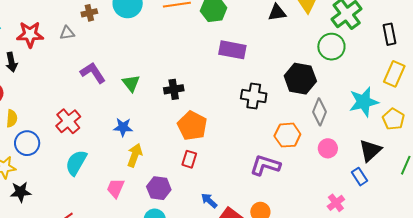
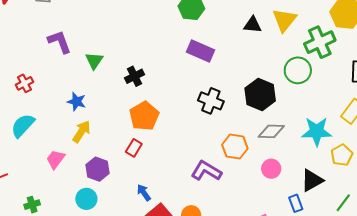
black cross: (174, 89) -> (134, 76), turned -30
gray diamond: (319, 112) -> (271, 131), turned 56
red cross: (68, 121) -> (24, 83), size x0.7

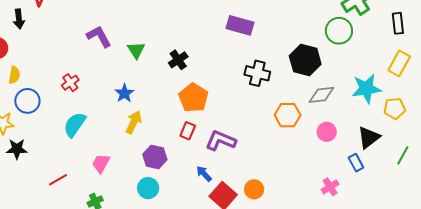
blue star: (77, 102) -> (124, 93), turned 30
yellow pentagon: (342, 155) -> (395, 108), turned 30
pink trapezoid: (55, 159) -> (101, 163), moved
purple L-shape: (206, 171) -> (221, 141), moved

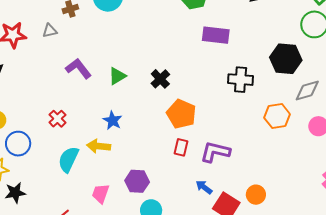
green triangle: (136, 50) -> (117, 76), turned 42
yellow arrow: (134, 122) -> (99, 146), moved, turned -100
purple hexagon: (155, 157) -> (137, 181), moved

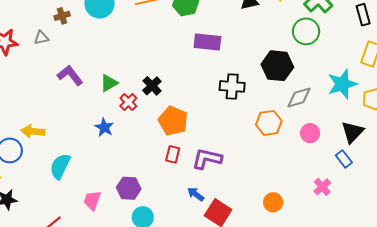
red cross: (57, 119) -> (128, 102), moved
yellow arrow: (99, 146) -> (33, 131), moved
orange circle: (256, 195) -> (273, 202), moved

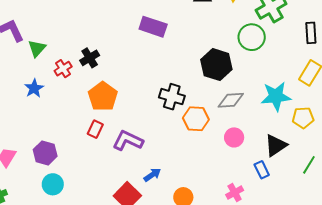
green triangle: (109, 83) -> (37, 48), moved, turned -30
black cross: (232, 86) -> (172, 97), moved
blue arrow: (196, 194) -> (152, 175), moved, turned 96

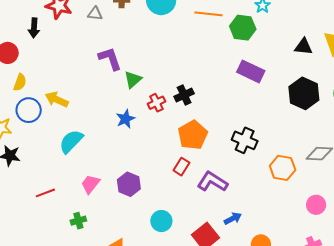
black hexagon: (216, 65) -> (304, 93), moved
black cross: (172, 97) -> (245, 140), moved
pink circle: (234, 137) -> (316, 205), moved
cyan circle: (53, 184) -> (161, 221), moved

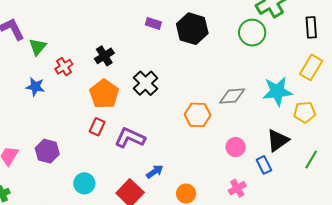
purple rectangle: (251, 71) -> (153, 23), size x0.6
black hexagon: (304, 93) -> (192, 29), moved
black cross: (184, 95) -> (104, 56), moved
blue star: (125, 119) -> (35, 87), turned -30
black cross: (245, 140) -> (145, 83), moved, turned 30

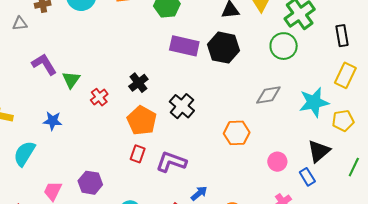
purple rectangle: (153, 23) -> (184, 46), size x1.8
blue star: (35, 87) -> (53, 121), moved
gray diamond: (232, 96) -> (268, 95), moved

